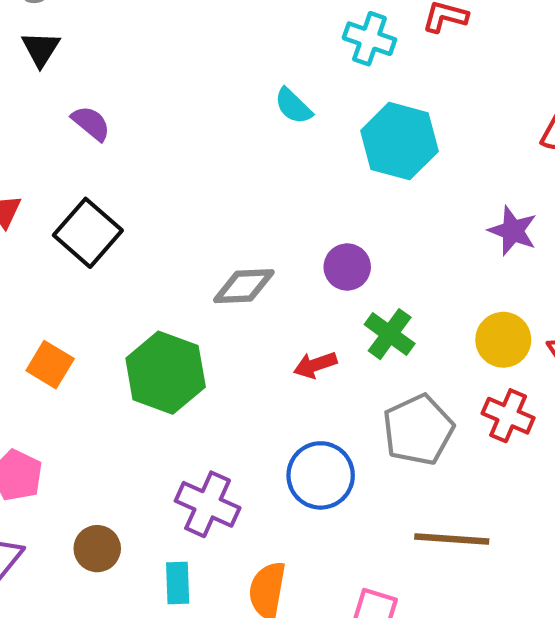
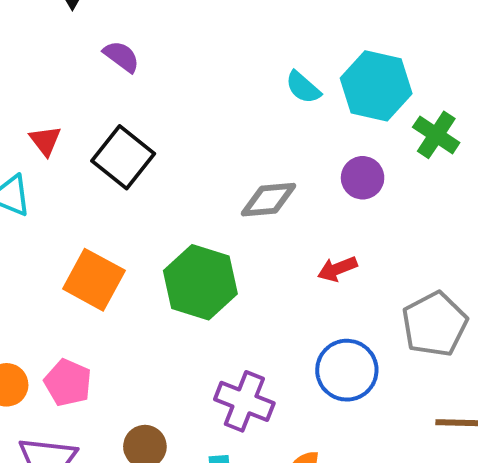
cyan semicircle: (293, 106) -> (303, 87), moved
cyan hexagon: (399, 141) -> (376, 86), moved
green cross: (390, 334) -> (436, 135), moved
orange square: (50, 365) -> (94, 280), size x1.4

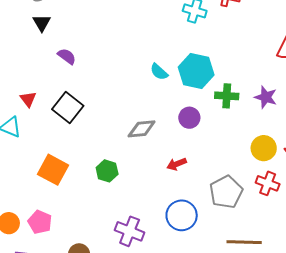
green cross: (436, 135) -> (227, 96), turned -30
green hexagon: (200, 282) -> (107, 171), size x0.6

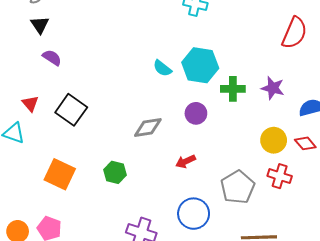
purple semicircle: (67, 56) -> (52, 58), moved

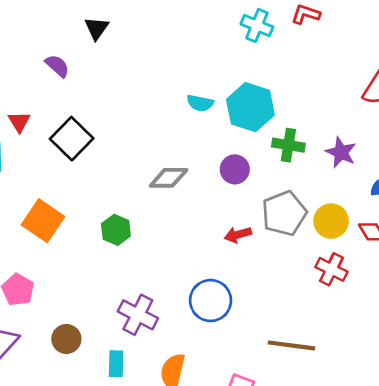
black triangle: (40, 25) -> (97, 28), moved
cyan semicircle: (162, 68) -> (200, 103), turned -36
red arrow: (186, 161) -> (238, 235), moved
gray pentagon: (238, 187) -> (284, 213), moved

